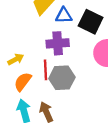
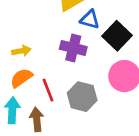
red line: (45, 70) -> (48, 90), moved, turned -36
gray hexagon: (62, 78) -> (82, 97), moved

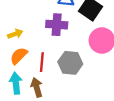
red line: (48, 90) -> (42, 62), turned 36

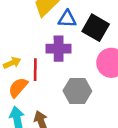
red line: (42, 62) -> (35, 70), moved

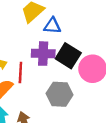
black square: (96, 28) -> (68, 56), moved

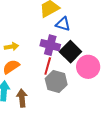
red line: (20, 73) -> (48, 66), moved

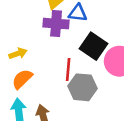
purple cross: (50, 45) -> (56, 24), moved

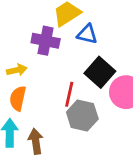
purple cross: (56, 24) -> (46, 41), moved
orange semicircle: (22, 79) -> (18, 98), turned -40

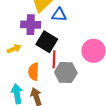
black square: (100, 72) -> (47, 42), moved
orange semicircle: (18, 98) -> (34, 72), moved

